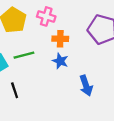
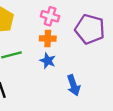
pink cross: (46, 16) -> (50, 16), moved

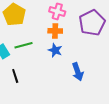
purple pentagon: (90, 29) -> (92, 23), turned 30

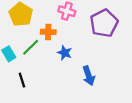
orange cross: (55, 31) -> (48, 32), moved
green line: (23, 45) -> (31, 47), turned -30

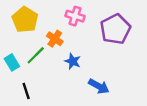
orange cross: (48, 32) -> (55, 39), turned 32
blue arrow: (89, 76) -> (99, 86), turned -42

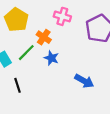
blue star: (73, 61) -> (51, 58), moved

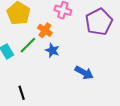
black line: (17, 85) -> (22, 93), moved

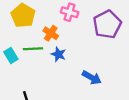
green line: (28, 45) -> (33, 49), turned 42

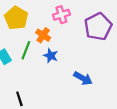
pink cross: (70, 12) -> (61, 15), turned -35
green line: (33, 49) -> (26, 50), turned -66

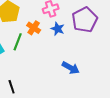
blue star: (51, 56) -> (58, 29), moved

